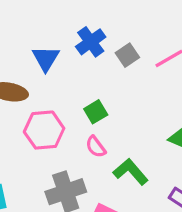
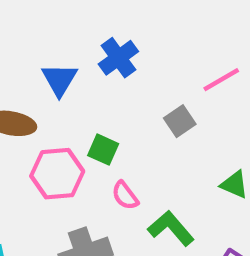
gray square: (127, 55) -> (180, 121), moved
green square: (96, 112) -> (103, 150), moved, turned -35

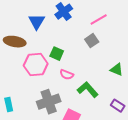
pink line: (221, 80) -> (99, 20), moved
pink semicircle: (125, 196) -> (67, 75), turned -32

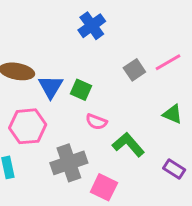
pink line: (99, 20) -> (168, 62), moved
blue triangle: (37, 22) -> (51, 87), moved
pink hexagon: (36, 65) -> (28, 126), moved

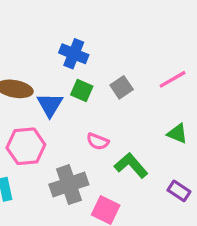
blue cross: (92, 26) -> (74, 54), moved, turned -32
gray square: (134, 70) -> (122, 87), moved
green square: (81, 90) -> (82, 90), moved

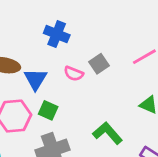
green square: (82, 90) -> (48, 110), moved
pink semicircle: (98, 141) -> (74, 74), moved

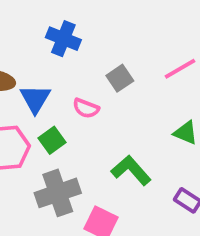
pink semicircle: (74, 74) -> (86, 108), moved
green square: (48, 110) -> (52, 140), turned 30

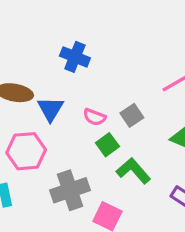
gray square: (120, 78) -> (132, 115), moved
green square: (52, 140) -> (107, 145), moved

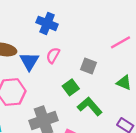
gray square: (132, 115) -> (89, 66), turned -35
pink semicircle: (94, 117) -> (53, 55), moved, turned 98

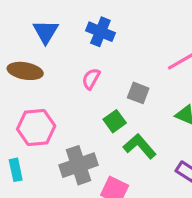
blue cross: (47, 23) -> (100, 32), moved
blue triangle: (29, 61) -> (46, 32), moved

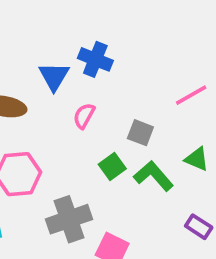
blue triangle: (46, 32) -> (54, 76), moved
green L-shape: (140, 146) -> (154, 176), moved

